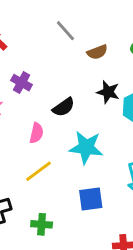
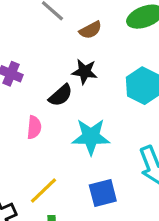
black star: (108, 92) -> (85, 72), moved
yellow line: (38, 171) -> (43, 190), moved

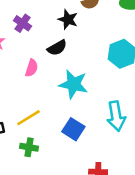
black star: (85, 72) -> (68, 19), moved
blue square: (103, 193) -> (73, 129), turned 35

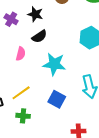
black star: (68, 19) -> (35, 14), moved

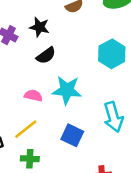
pink semicircle: (21, 54) -> (33, 96), moved, turned -88

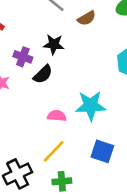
black semicircle: (46, 55) -> (43, 74), moved

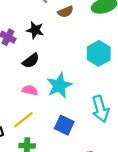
black semicircle: (43, 74) -> (31, 61), moved
cyan star: (91, 106) -> (59, 85), turned -30

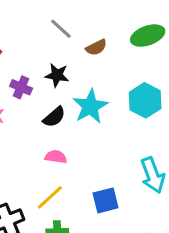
cyan star: (59, 85) -> (90, 106), moved
blue square: (64, 125) -> (106, 200), turned -36

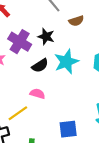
purple cross: (21, 87) -> (20, 42), size x1.5
yellow line: (50, 197) -> (18, 113), moved

